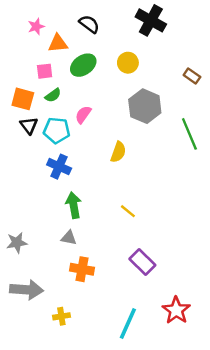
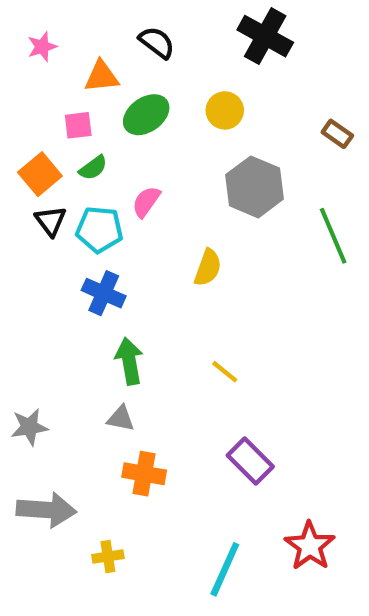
pink star: (36, 26) -> (42, 47), moved
orange square: (23, 99) -> (40, 174), turned 35

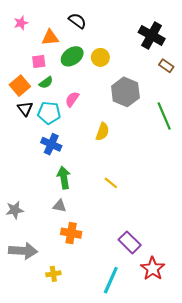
black cross: (265, 36) -> (152, 35), moved
yellow circle: (225, 110) -> (100, 57), moved
purple rectangle: (250, 461) -> (130, 242), moved

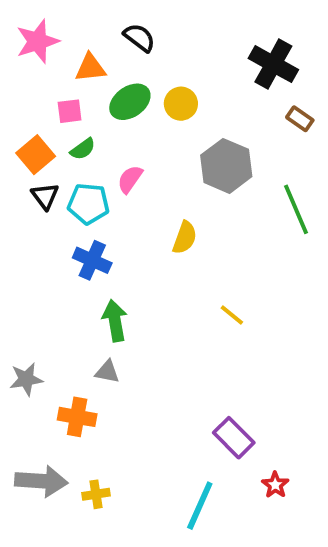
pink star: (21, 23) -> (37, 41), size x1.6
yellow line: (111, 183) -> (232, 315), moved
orange cross: (71, 233) -> (77, 417), moved
gray arrow: (23, 251) -> (41, 481), moved
red star: (153, 269) -> (275, 485), size x0.6

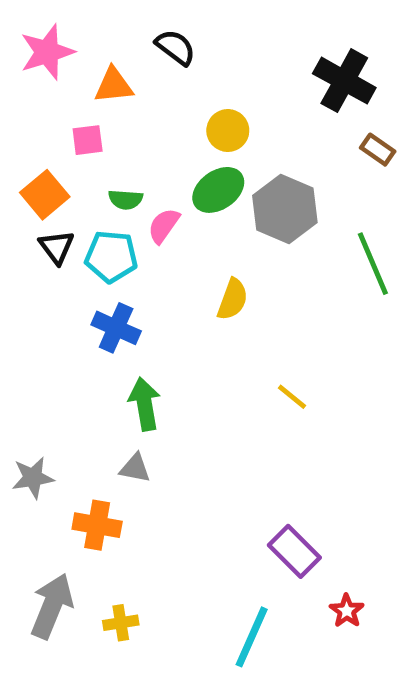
green ellipse: (130, 102) -> (218, 190), moved
green semicircle: (83, 149) -> (126, 199), moved, turned 40
gray arrow: (41, 481) -> (52, 606), turned -72

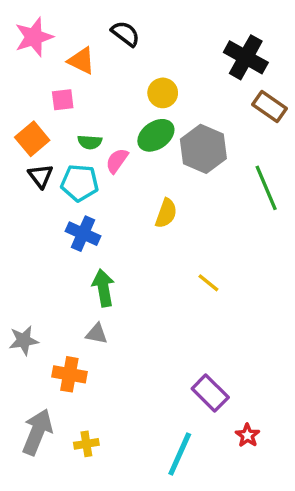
orange triangle: (114, 85) -> (81, 61), turned 32
brown rectangle: (378, 150) -> (269, 106), size x1.4

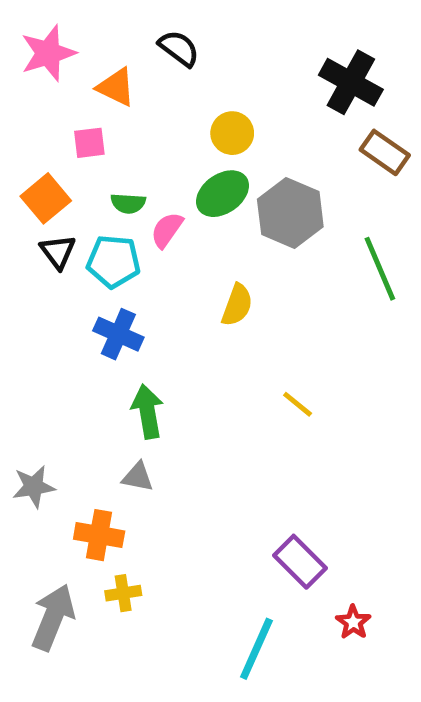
yellow cross: (86, 444) -> (123, 593), moved

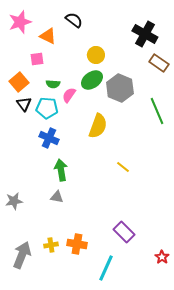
yellow semicircle: (237, 305) -> (98, 126), size x1.4
orange cross: (99, 535) -> (77, 244), moved
red star: (353, 622) -> (162, 257), moved

